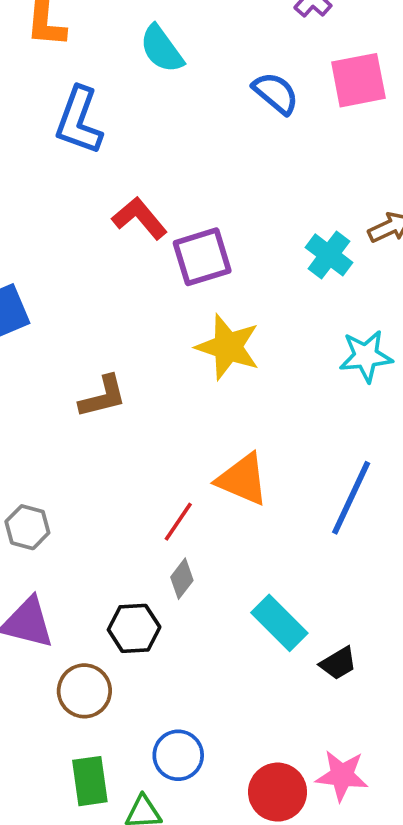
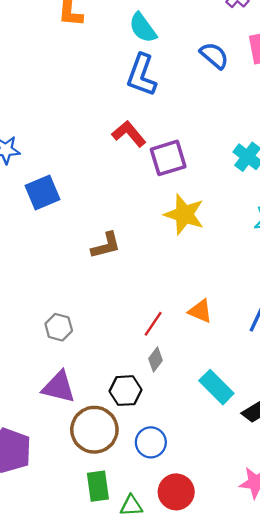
blue L-shape: (79, 121) -> (142, 75), moved
orange triangle: (243, 479) -> (200, 311), moved, size x0.7
brown circle: (84, 691) -> (94, 430), size x1.4
blue circle: (178, 755) -> (151, 442), moved
red circle: (278, 792) -> (176, 492), moved

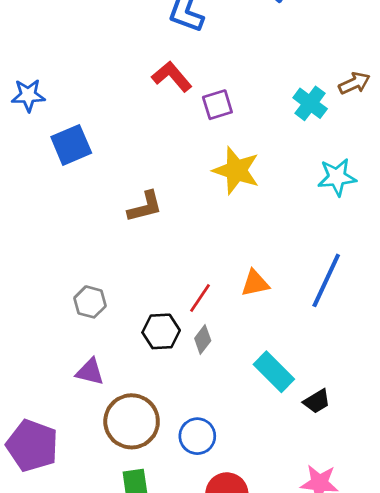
purple square: (168, 158) -> (217, 105), size x0.7
orange triangle: (200, 311) -> (255, 283), turned -35
purple triangle: (59, 387) -> (90, 372), size x0.7
black hexagon: (125, 391) -> (161, 331), moved

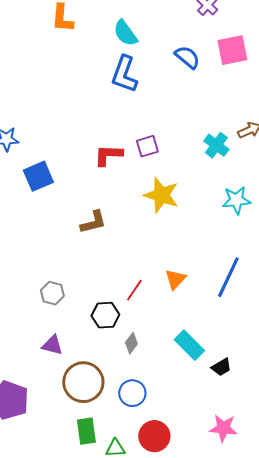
red L-shape: (172, 76) -> (108, 155), moved, turned -48
orange triangle: (255, 283) -> (175, 279), turned -35
gray diamond: (203, 340) -> (131, 343), moved

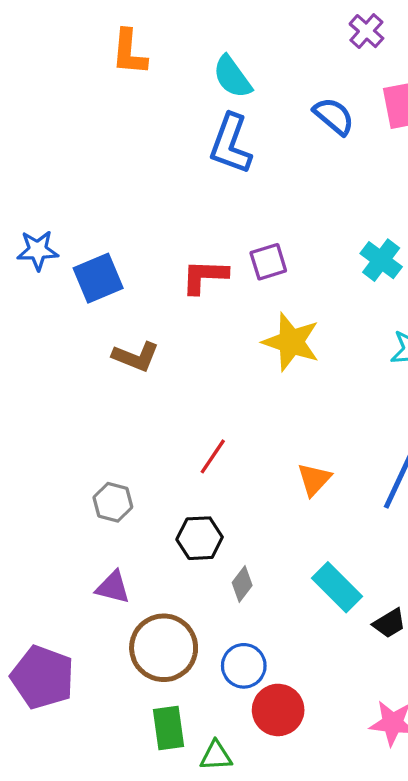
blue square: (38, 176) -> (98, 278), moved
brown L-shape: (93, 222) -> (136, 357), moved, turned 36
red line: (134, 290) -> (213, 456), moved
red circle: (154, 436) -> (278, 710), moved

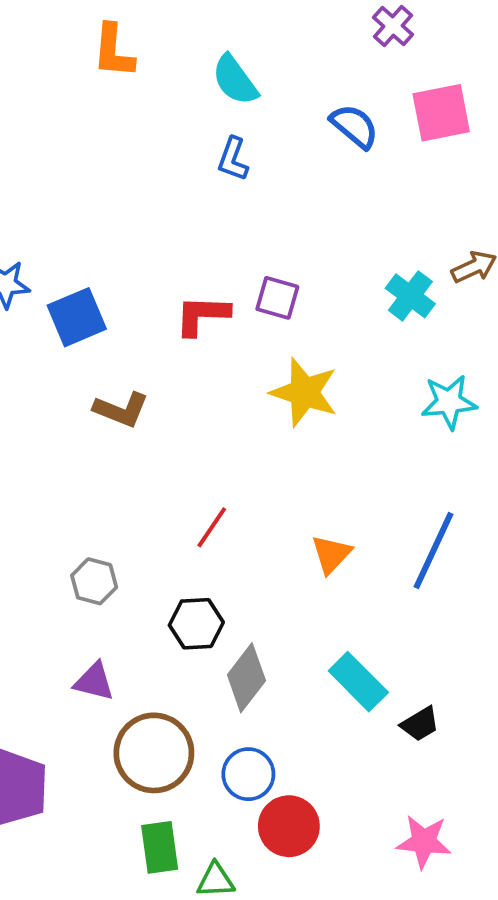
blue L-shape: (231, 144) -> (233, 159), size x0.6
purple square: (268, 262) -> (277, 298), turned 33
gray diamond: (242, 584) -> (246, 678), size x1.6

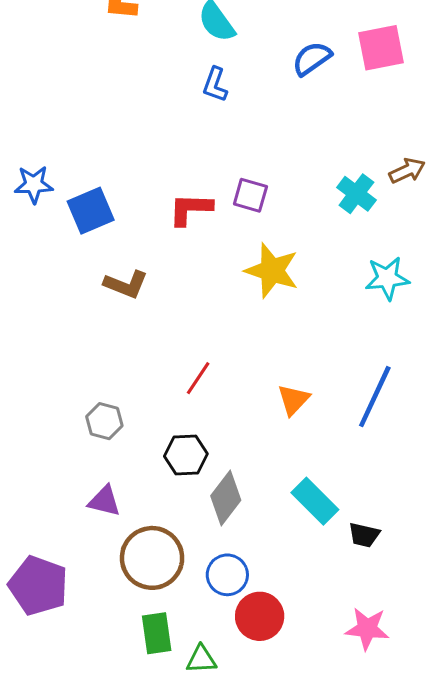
blue semicircle: (354, 126) -> (312, 58), turned -75
black trapezoid: (420, 724) -> (364, 535), turned 44

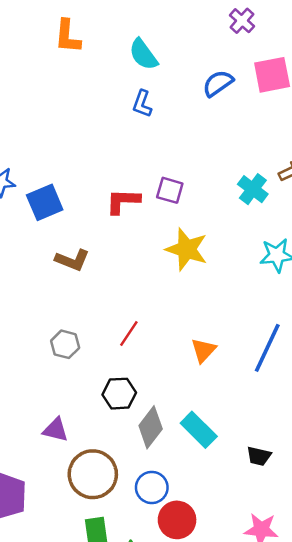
gray hexagon: (104, 421) -> (65, 344), moved
cyan rectangle: (315, 501) -> (199, 430), moved

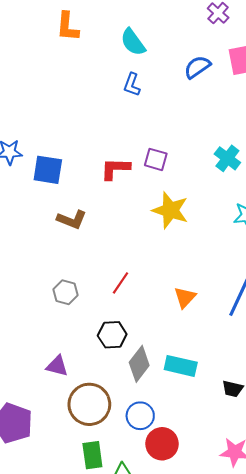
blue square: (45, 202) -> (48, 170), turned 32
cyan rectangle: (199, 430) -> (181, 366), turned -32

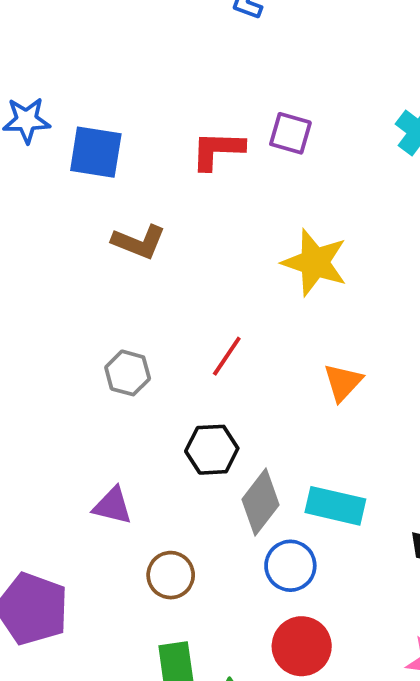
yellow star: (170, 210) -> (315, 263), moved
brown circle: (89, 404) -> (171, 575), size x0.6
blue circle: (140, 416) -> (290, 566), moved

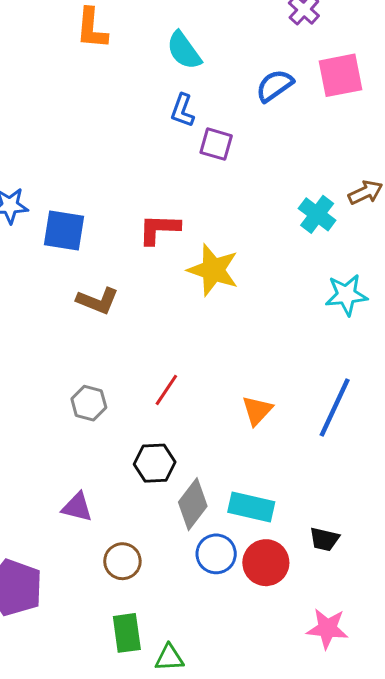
purple square: (290, 133) -> (216, 144), moved
yellow star: (315, 263) -> (213, 270), moved
red circle: (302, 646) -> (266, 563), moved

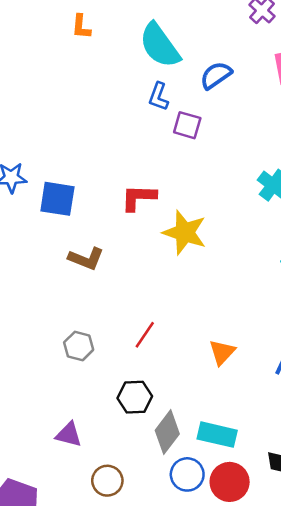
orange L-shape: (92, 28) -> (81, 27), size x0.7
cyan semicircle: (184, 50) -> (160, 45), size x1.4
blue semicircle: (275, 86) -> (216, 75), moved

